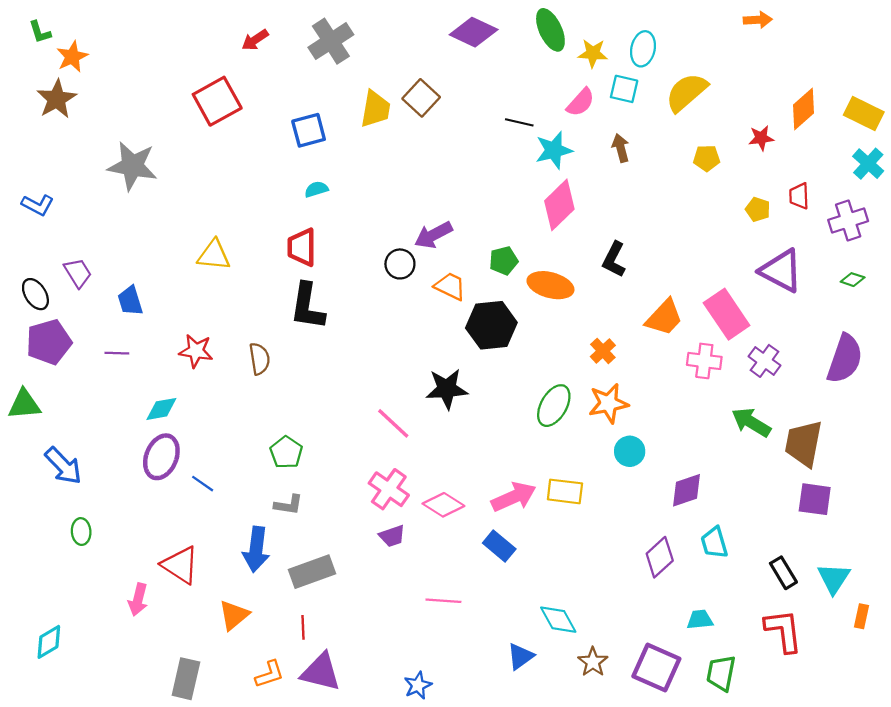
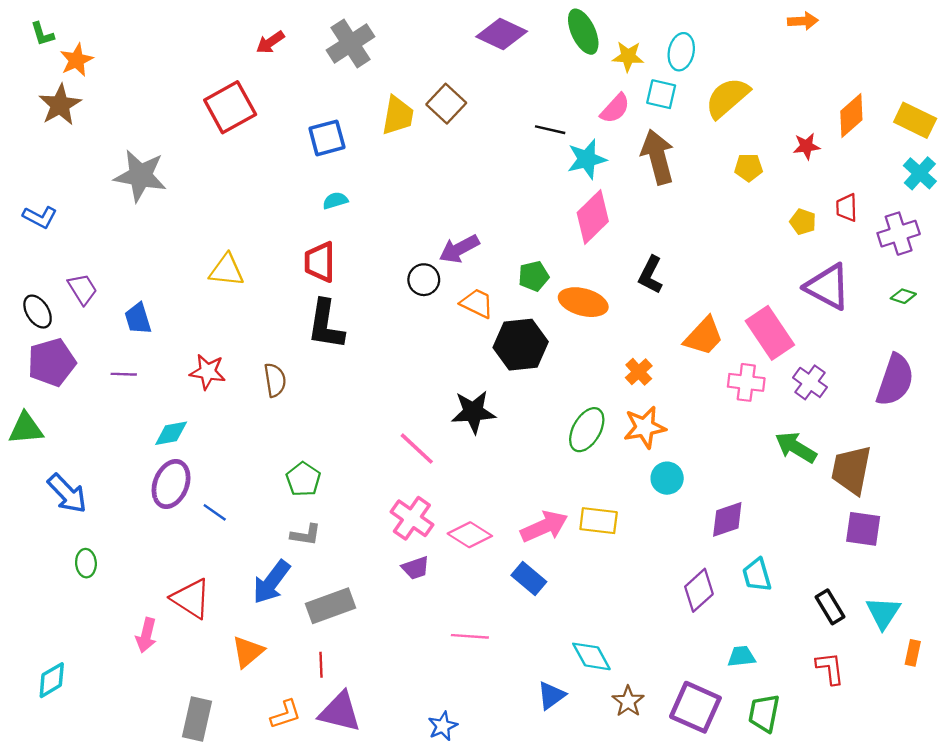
brown arrow: (621, 148) -> (658, 157), size x1.8
blue arrow: (256, 549) -> (271, 582), turned 30
red L-shape: (783, 631) -> (830, 668), size x0.7

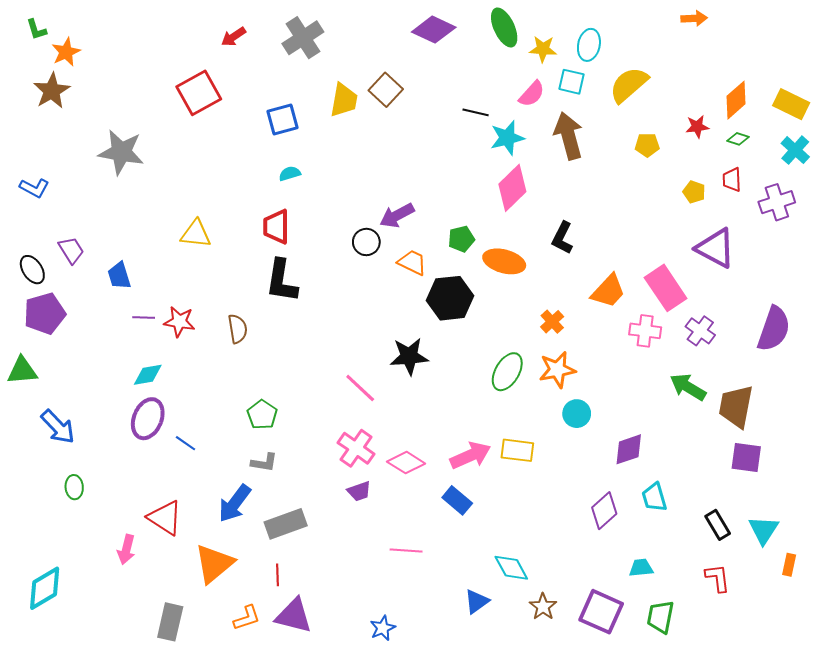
green diamond: (903, 296) -> (738, 139), moved
purple line: (124, 374) -> (144, 318), moved
orange triangle: (248, 652) -> (214, 564), size x1.4
cyan diamond: (52, 680) -> (45, 588), size x1.4

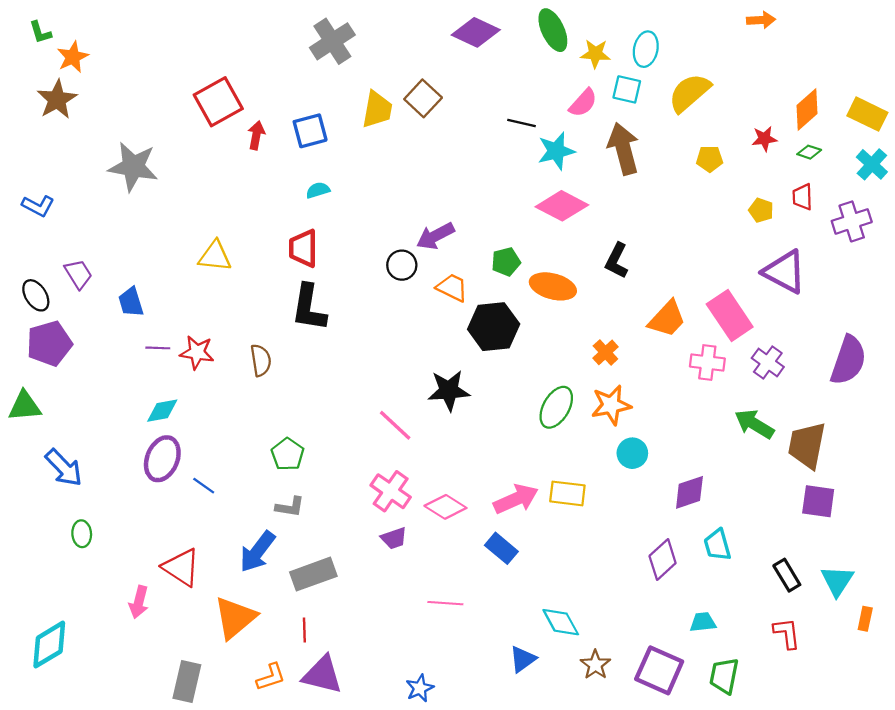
red arrow: (234, 37) -> (256, 135), moved, turned 135
pink diamond: (512, 188) -> (562, 206), turned 72

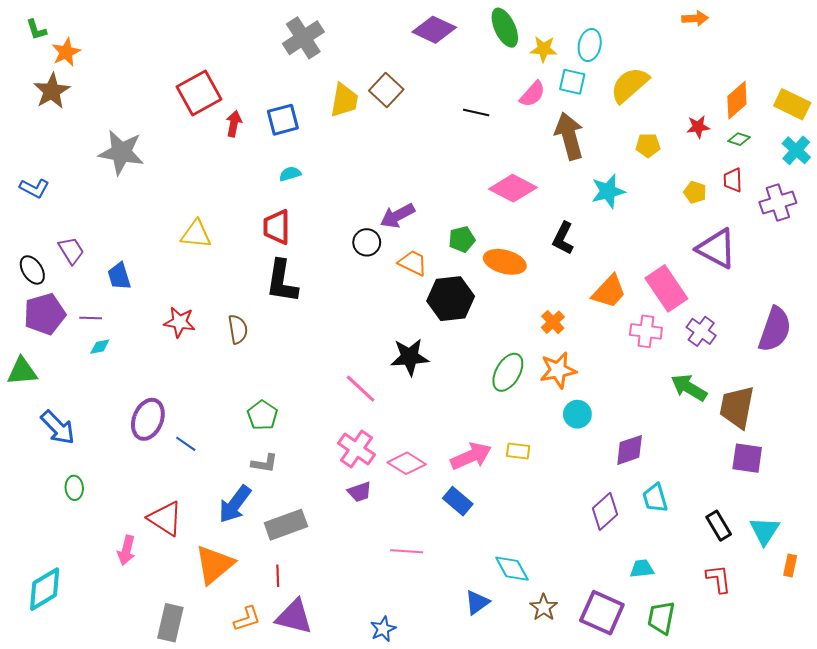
cyan star: (556, 151) -> (608, 191), moved
purple line: (158, 348) -> (91, 318), moved
cyan diamond: (162, 411) -> (100, 347), moved, size x0.7
yellow rectangle: (567, 493) -> (518, 451), size x0.7

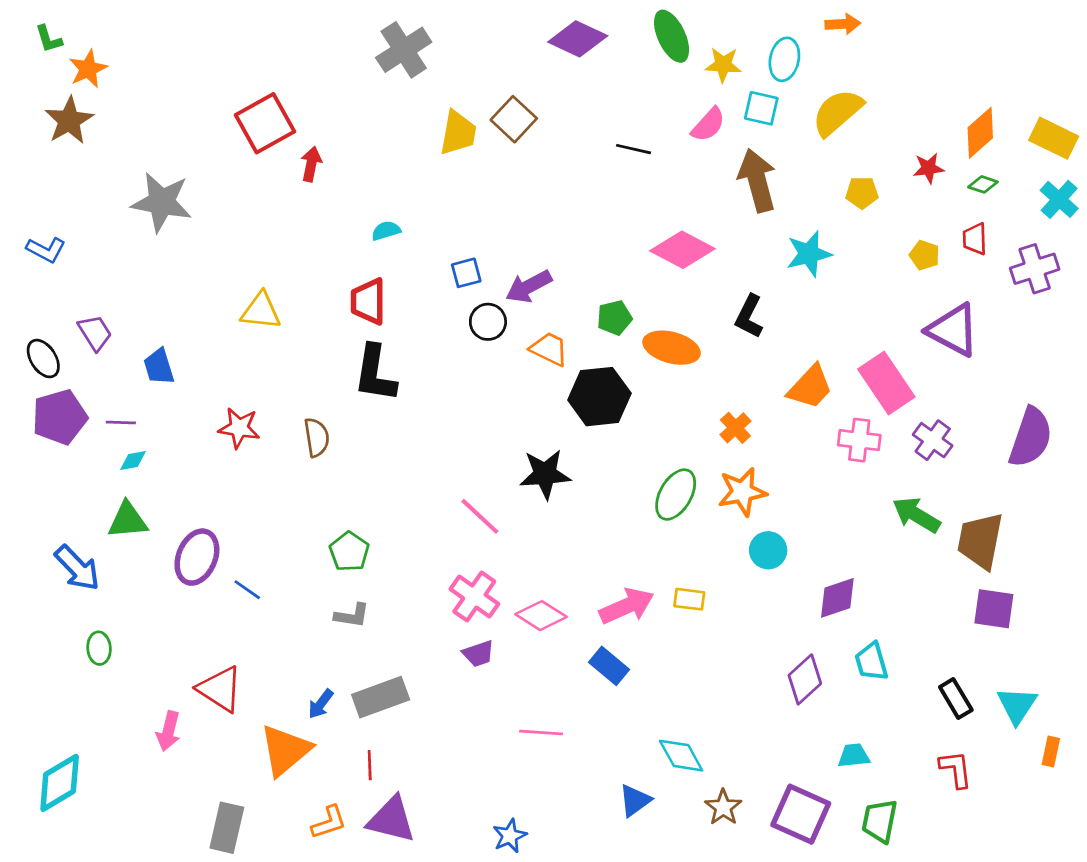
orange arrow: (695, 18) -> (843, 24), moved
blue square: (283, 120) -> (466, 273), moved, size x0.7
green triangle: (22, 371) -> (128, 520), moved
blue arrow: (235, 504) -> (321, 704), moved, size x0.6

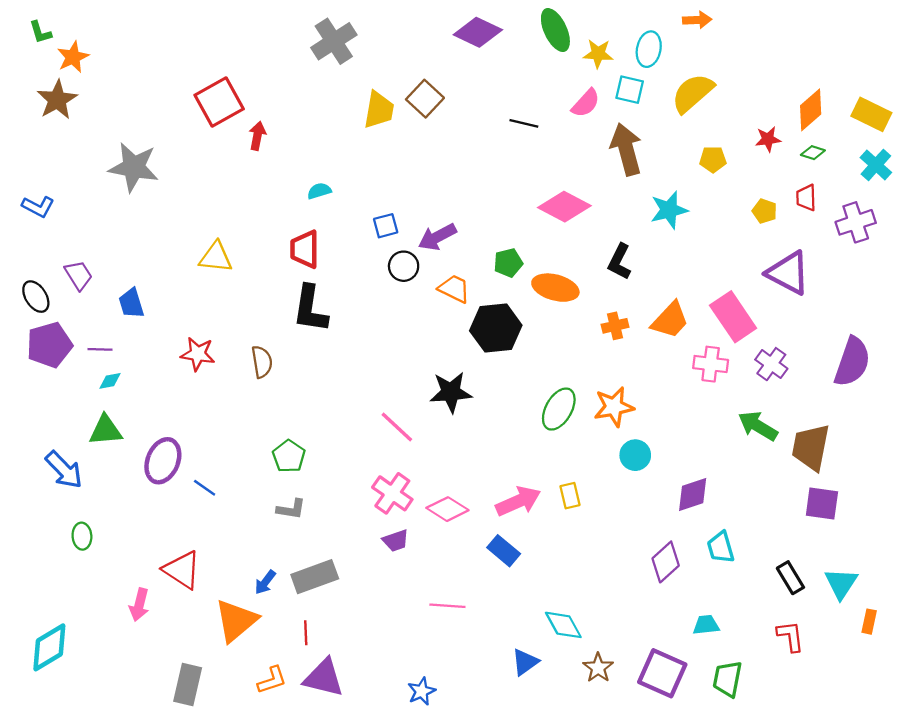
orange cross: (735, 428) -> (615, 326), moved, turned 30
yellow rectangle: (689, 599) -> (570, 496), turned 70

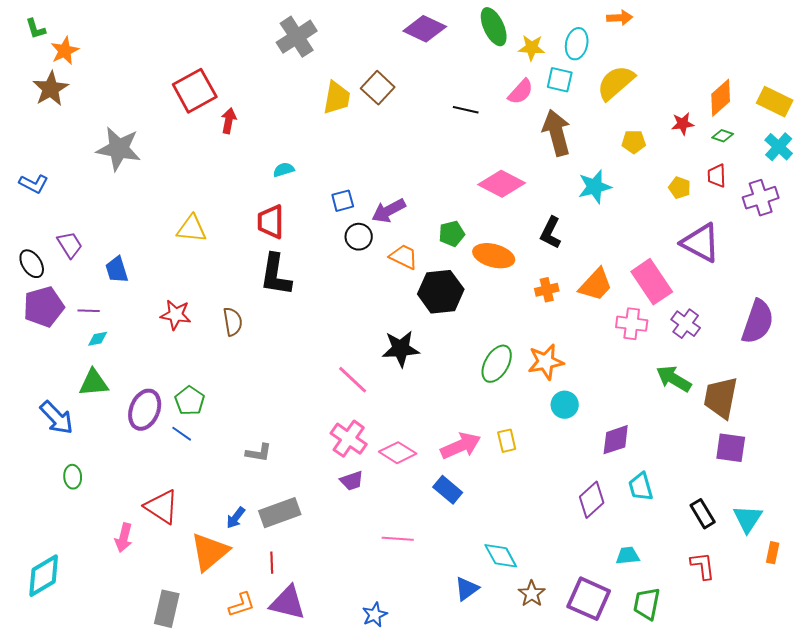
green pentagon: (289, 456) -> (190, 401), moved

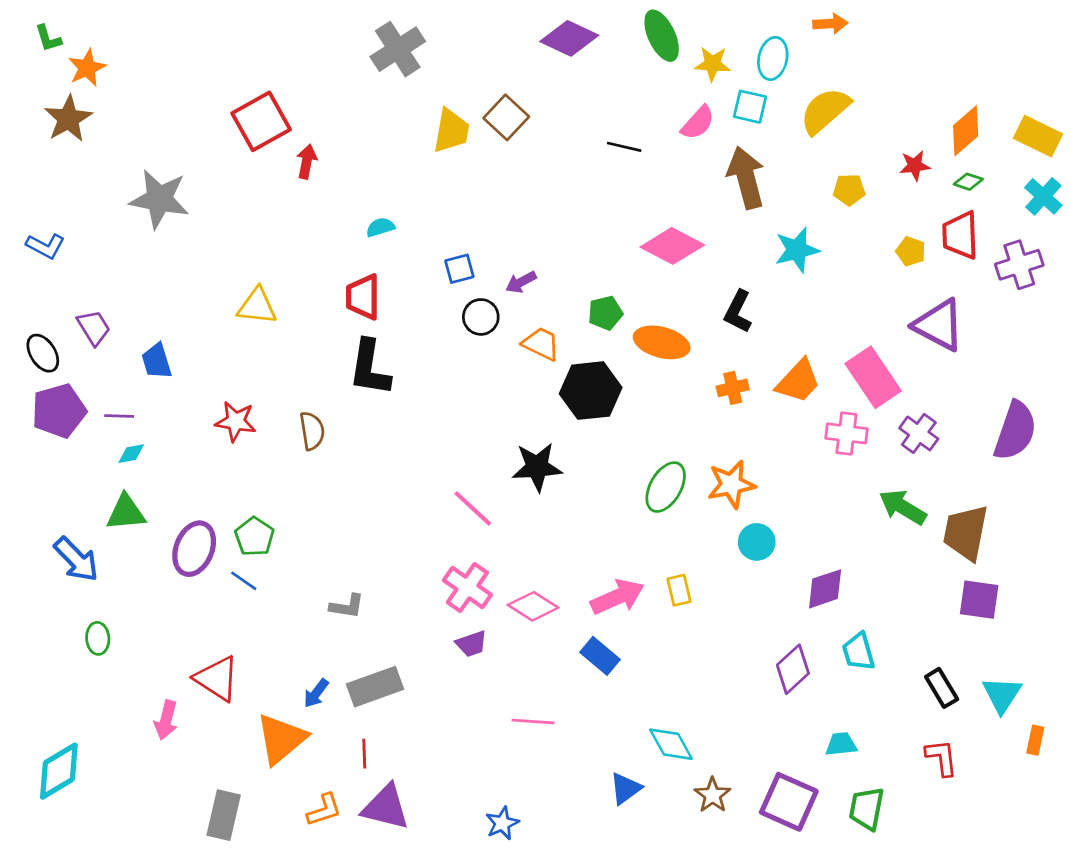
red trapezoid: (717, 176) -> (960, 235), size x1.5
purple arrow: (389, 211) -> (521, 282), size x0.7

